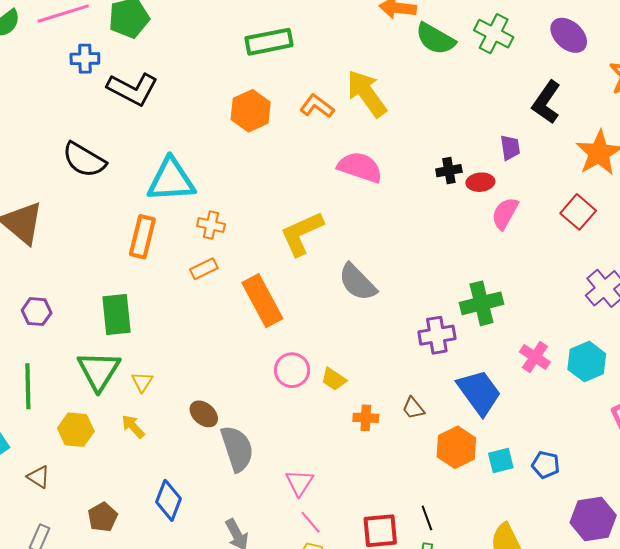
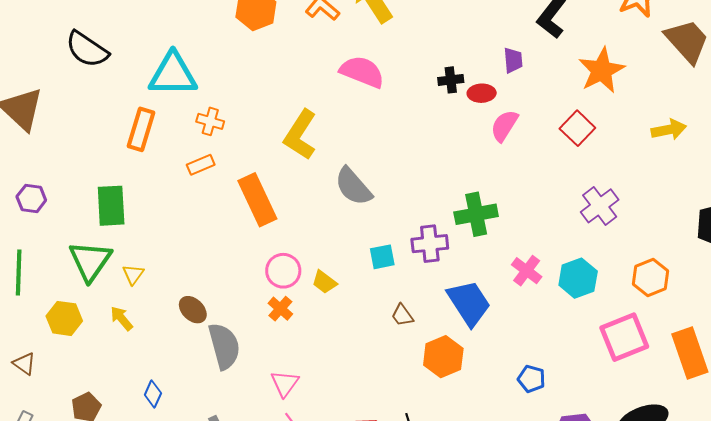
yellow L-shape: (302, 233) -> (300, 135), turned -36
orange cross: (366, 418) -> (280, 309), moved, turned 35
cyan square: (501, 460) -> (382, 257), moved
blue diamond: (169, 500) -> (153, 394), size x0.7

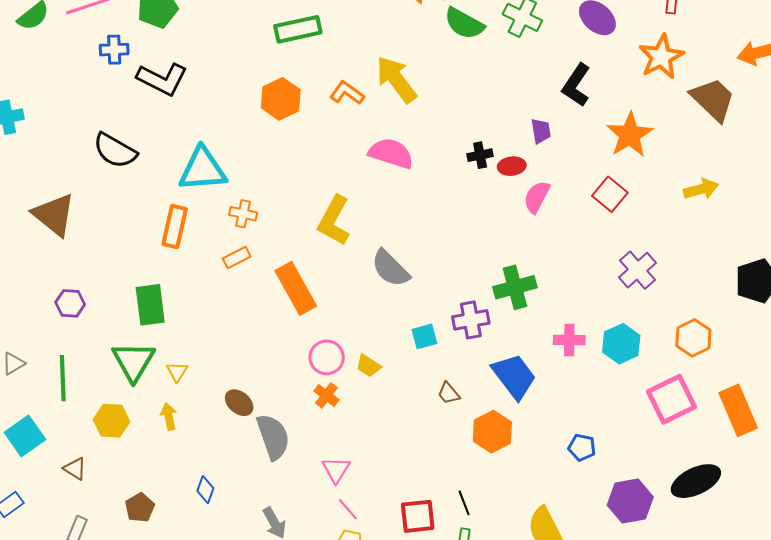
pink cross: (527, 271) -> (569, 340), turned -32
yellow arrow: (122, 318) -> (169, 416), turned 32

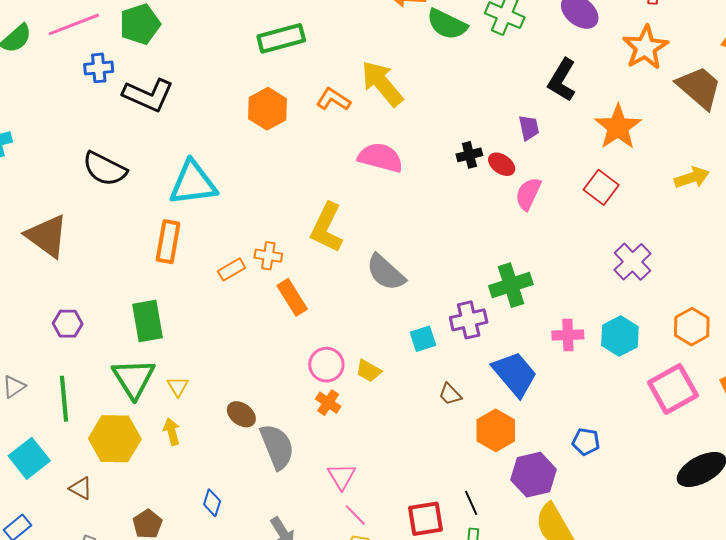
red ellipse: (512, 166) -> (502, 164), turned 44
orange cross: (243, 214) -> (268, 256), moved
orange rectangle: (296, 288) -> (292, 297), size x0.7
yellow hexagon: (112, 421) -> (115, 439), size x1.4
purple hexagon: (630, 501) -> (534, 475), moved

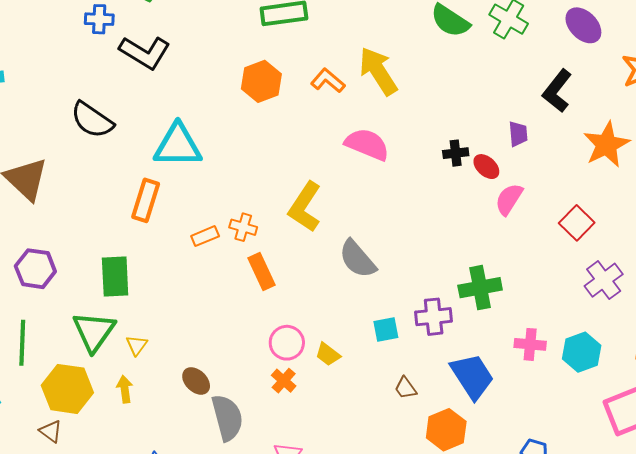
red square: (601, 187) -> (577, 223), moved
purple hexagon: (68, 324) -> (35, 269), size x1.4
brown triangle: (81, 488) -> (51, 431), moved

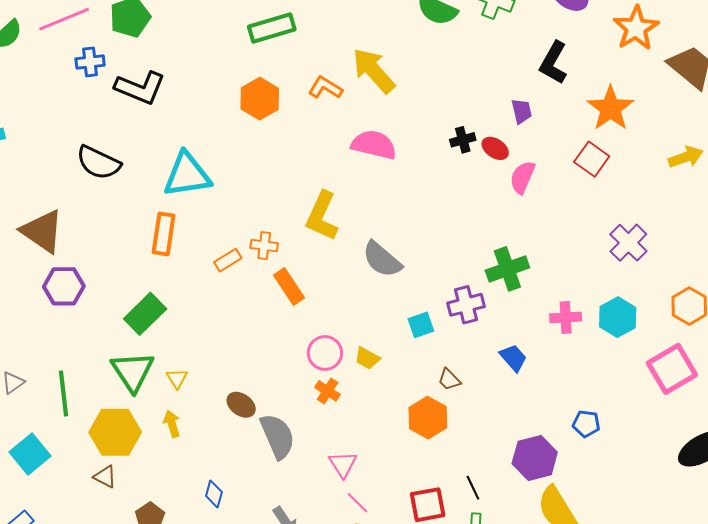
red square: (577, 223) -> (592, 159), moved
purple hexagon: (35, 269) -> (64, 286), moved
green rectangle: (115, 276) -> (145, 314), turned 57
blue trapezoid: (472, 376) -> (513, 358), size x0.6
orange hexagon: (446, 430) -> (428, 418), moved

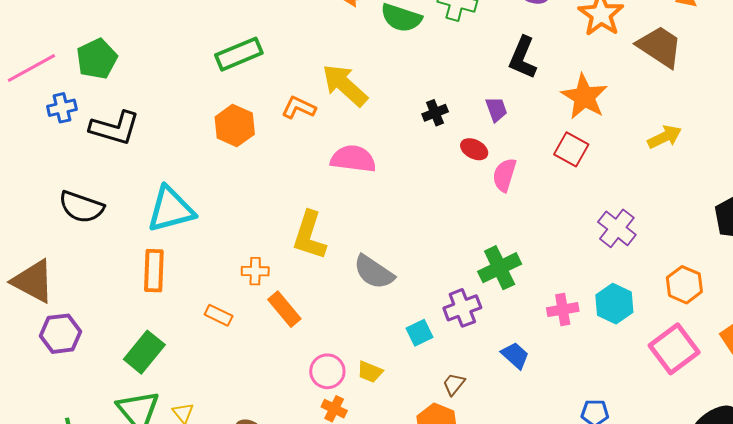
black cross: (463, 140) -> (435, 113), moved
orange rectangle: (228, 260) -> (219, 315), moved, turned 64
brown trapezoid: (449, 380) -> (454, 384), turned 90

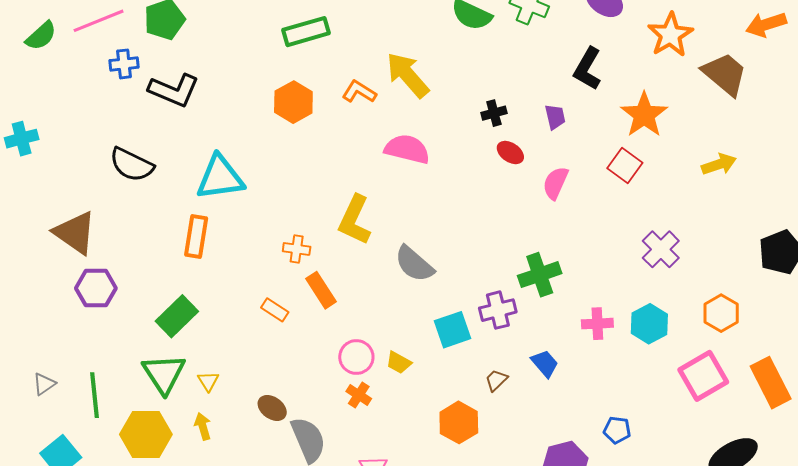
red ellipse: (474, 149) -> (510, 153), moved
orange rectangle: (219, 315) -> (275, 310), moved
cyan square: (420, 333) -> (453, 330), size x1.4
brown trapezoid: (454, 384) -> (496, 380), moved

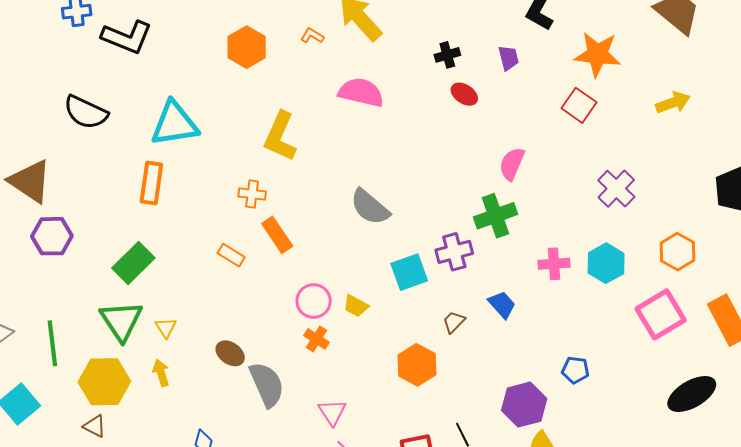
orange L-shape: (359, 92) -> (312, 36), size x0.7
orange star: (644, 115) -> (597, 54), turned -30
pink semicircle: (555, 183) -> (512, 164), moved
yellow L-shape: (355, 220) -> (280, 136), moved

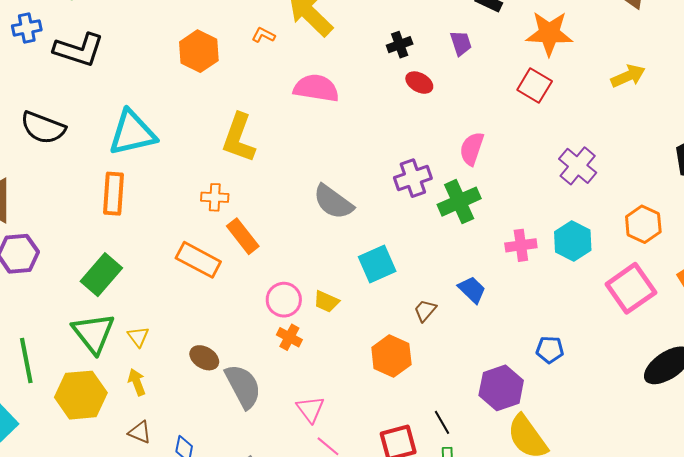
purple cross: (454, 252) -> (413, 178), moved
orange rectangle: (231, 255) -> (198, 260), size x1.6
brown triangle: (95, 426) -> (140, 432), moved

